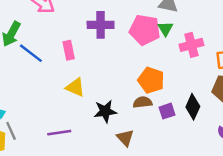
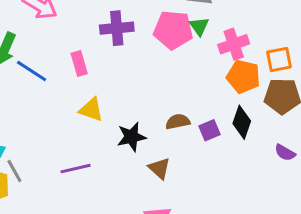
orange pentagon: (151, 80) -> (243, 77), moved

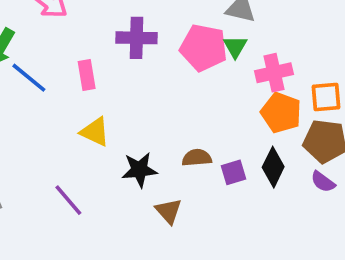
purple semicircle: (285, 153) -> (323, 182), moved
purple line: (76, 169) -> (68, 200), turned 56

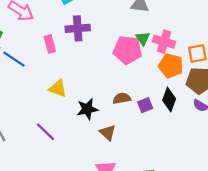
green triangle: (235, 47) -> (143, 38), moved
pink pentagon: (204, 48) -> (127, 50), moved
pink cross: (274, 73) -> (164, 42), turned 35
pink rectangle: (87, 75) -> (50, 44), moved

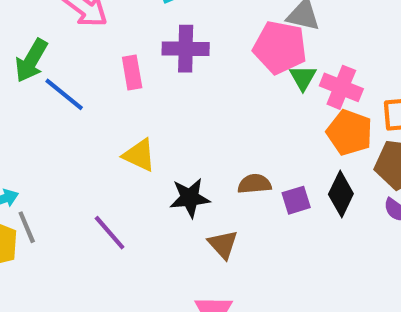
pink pentagon: (127, 50) -> (280, 47), moved

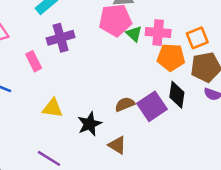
purple square: (296, 200) -> (152, 106), size x1.6

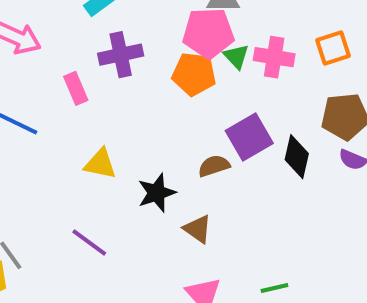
orange square: (197, 38) -> (333, 48), moved
orange pentagon: (171, 57) -> (194, 74), moved
purple square: (152, 106) -> (249, 137), moved

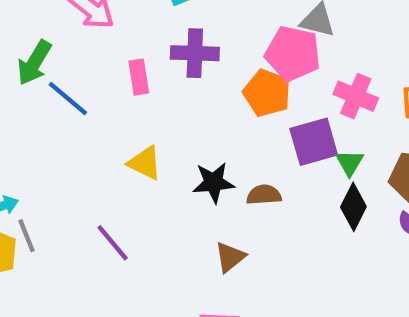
green triangle: (236, 56) -> (350, 163), moved
purple square: (249, 137) -> (314, 142), moved
black star: (157, 193) -> (214, 183), moved
brown triangle: (198, 229) -> (230, 257), turned 32

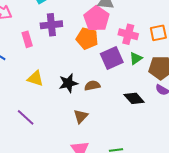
pink pentagon: (293, 53) -> (97, 19), turned 30
green triangle: (350, 163) -> (136, 58), moved, turned 32
black diamond: (353, 207) -> (134, 98), moved, turned -60

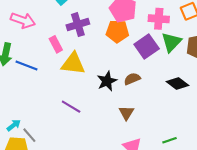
green triangle: (136, 58) -> (171, 42), size x1.5
yellow triangle: (35, 78) -> (73, 64), moved, size x1.4
purple line: (26, 117) -> (71, 107), moved

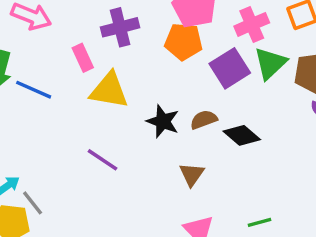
pink cross: (159, 19) -> (252, 24), turned -30
black star: (107, 81) -> (163, 121), turned -30
black diamond: (178, 84) -> (242, 135), moved

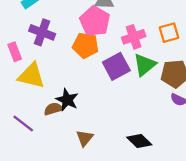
purple cross: (120, 27) -> (42, 32), turned 30
brown semicircle: (204, 120) -> (53, 109), moved
black diamond: (242, 135) -> (139, 141), moved

